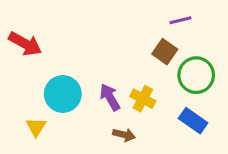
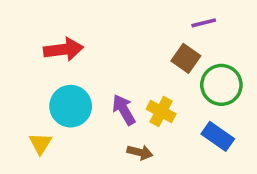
red arrow: (25, 44) -> (64, 49), moved, turned -36

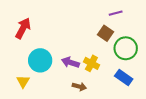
red arrow: (64, 49) -> (23, 28), moved, turned -55
purple arrow: (124, 110) -> (70, 62), turned -42

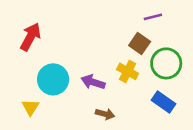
yellow cross: (91, 63) -> (128, 71), moved

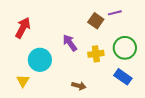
brown square: (140, 43) -> (96, 21), moved
yellow cross: (128, 71) -> (96, 54), turned -35
purple arrow: (93, 82) -> (70, 43), moved, turned 36

